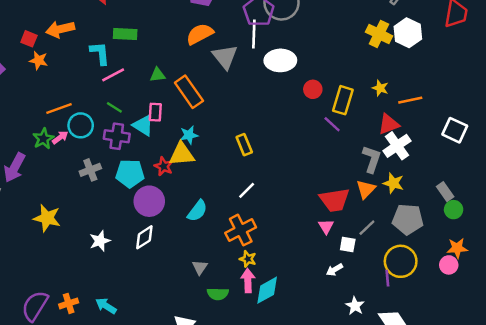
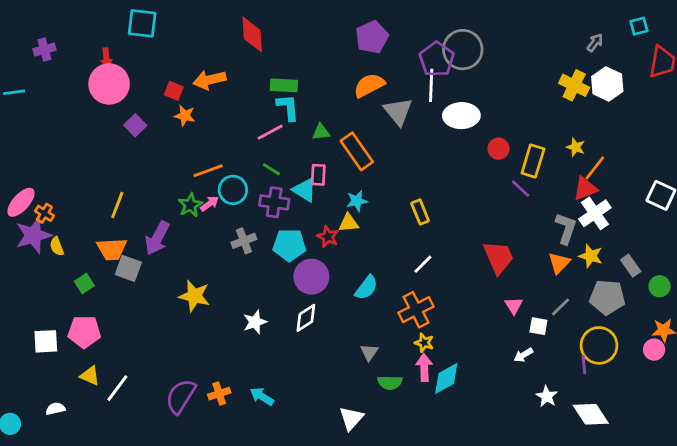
cyan L-shape: (100, 53) -> (288, 107), moved
orange line: (410, 100) -> (595, 168), moved, turned -40
yellow triangle: (182, 154) -> (349, 223), size x0.7
gray rectangle: (445, 192) -> (631, 266), moved
red trapezoid: (334, 200) -> (499, 257), moved, turned -104

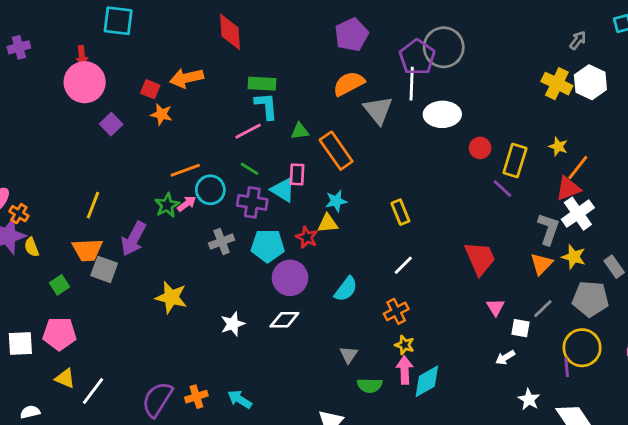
orange cross: (416, 310) -> (396, 311), size x0.7
white diamond: (306, 318) -> (284, 320), turned 32

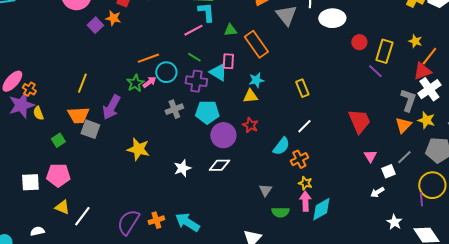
orange star: (161, 114) -> (113, 18), moved
red star: (307, 237) -> (250, 125), moved
cyan semicircle: (346, 289) -> (281, 146), moved
white square: (521, 328) -> (388, 171), turned -32
cyan arrow: (240, 399) -> (187, 222), size x1.4

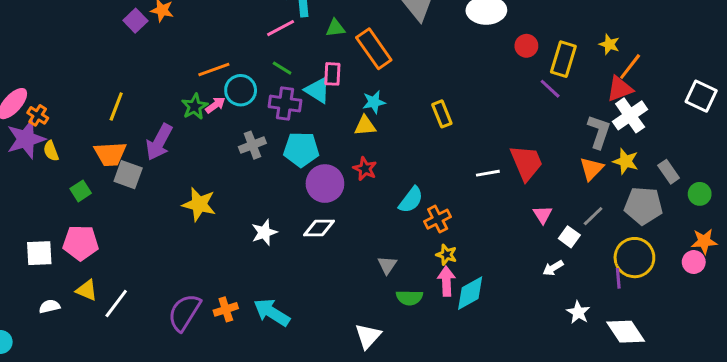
white line: (304, 126) -> (488, 173), moved, turned 35
white square: (388, 171) -> (569, 237), turned -32
white semicircle: (37, 231) -> (50, 306), moved

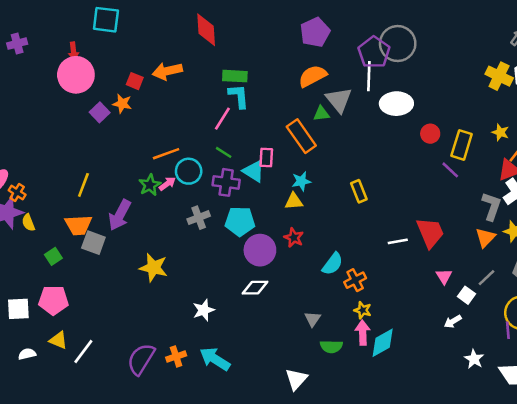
pink line: (281, 28) -> (222, 119), turned -30
green triangle: (335, 28) -> (321, 114), moved
white star: (264, 232) -> (204, 310), moved

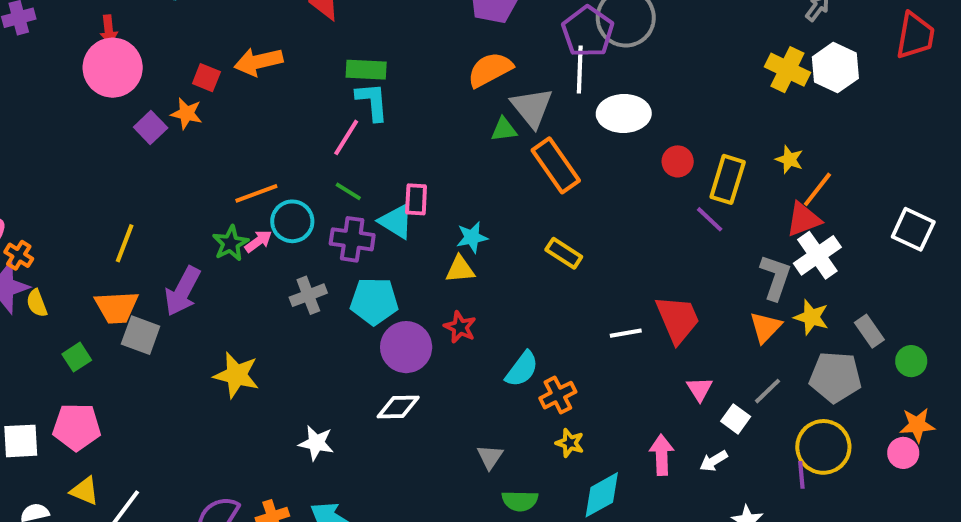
orange rectangle: (301, 136) -> (556, 165), moved
yellow rectangle: (359, 191) -> (564, 253), turned -35
white star: (204, 310) -> (316, 443), turned 30
pink arrow: (363, 333) -> (662, 455), moved

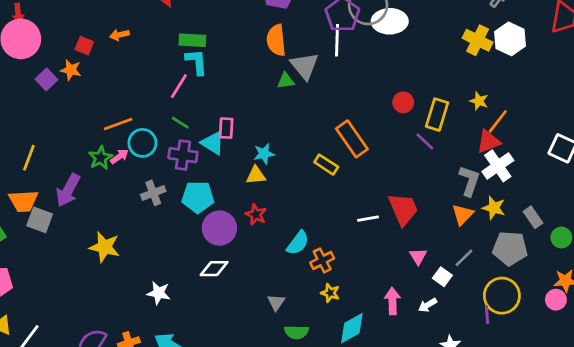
orange arrow: (258, 62) -> (119, 35), size x0.6
orange semicircle: (490, 70) -> (276, 40), turned -68
white ellipse: (624, 114) -> (390, 21), moved
orange rectangle: (556, 165) -> (352, 139), moved

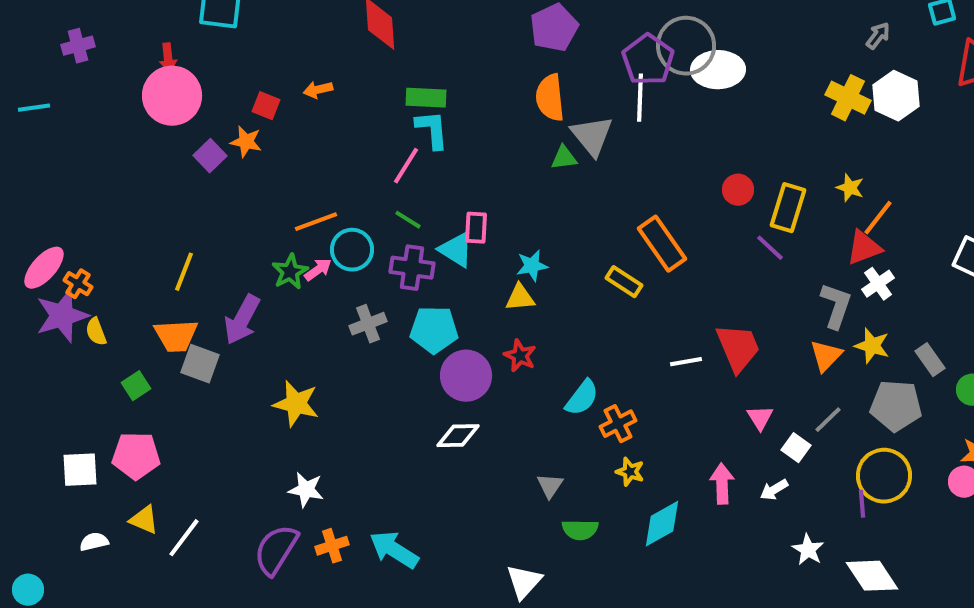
white cross: (498, 166) -> (878, 284), size x0.7
white star: (159, 293) -> (306, 490), moved

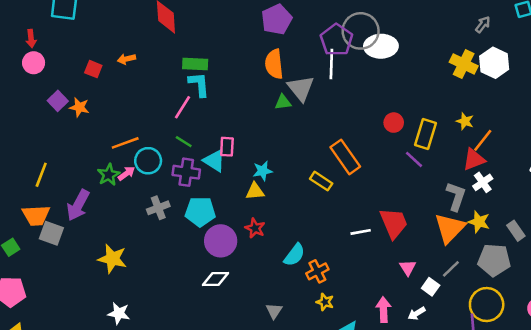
pink circle: (172, 96) -> (34, 63), size x0.6
orange star: (246, 142) -> (79, 107), moved
orange triangle: (826, 356) -> (450, 228), size x1.5

